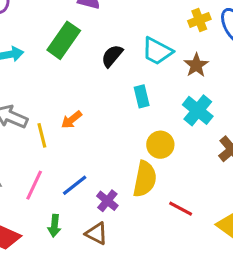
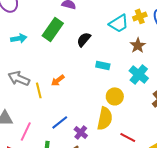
cyan trapezoid: (157, 51) -> (119, 23), moved, turned -60
cyan rectangle: (142, 96) -> (103, 65), turned -64
pink line: (34, 185) -> (26, 131), moved

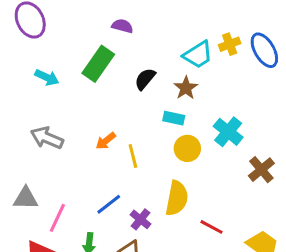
cyan arrow: (19, 38) -> (47, 77), turned 35
brown star: (138, 45) -> (186, 88), moved
yellow line: (39, 90) -> (133, 156), moved
yellow circle: (115, 96) -> (187, 148), moved

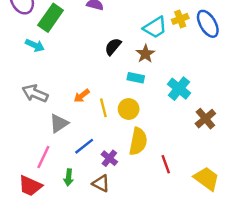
green rectangle: (98, 64) -> (51, 18), moved
yellow circle: (187, 148) -> (129, 109), moved
gray triangle: (26, 198) -> (59, 123), moved, turned -35
red line: (212, 227) -> (166, 164), turned 42

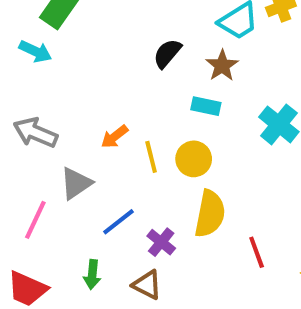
pink line: (43, 157) -> (35, 220), moved

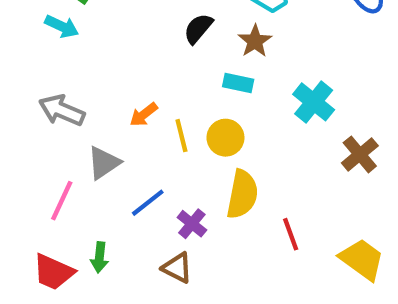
green arrow: (92, 275) -> (100, 257), moved

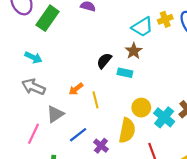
cyan arrow: (62, 26) -> (33, 57), moved
black semicircle: (198, 28) -> (104, 61), moved
cyan cross: (314, 102) -> (164, 117), moved
yellow circle: (225, 138) -> (141, 108), moved

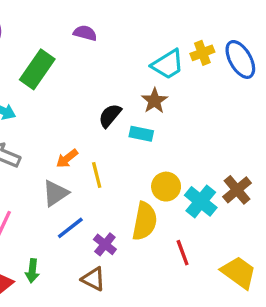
green rectangle: (48, 18) -> (37, 69), moved
gray triangle: (55, 114) -> (55, 193), moved

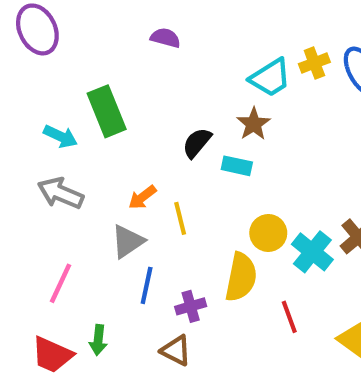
green rectangle: (37, 69) -> (107, 111), moved, turned -57
blue line: (70, 228) -> (147, 285), turned -40
purple cross: (105, 244) -> (191, 306), turned 35

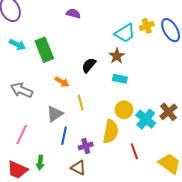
cyan arrow: (61, 136) -> (17, 45), moved
cyan rectangle: (237, 166) -> (120, 79), moved
orange arrow: (142, 197) -> (62, 82), moved, turned -112

